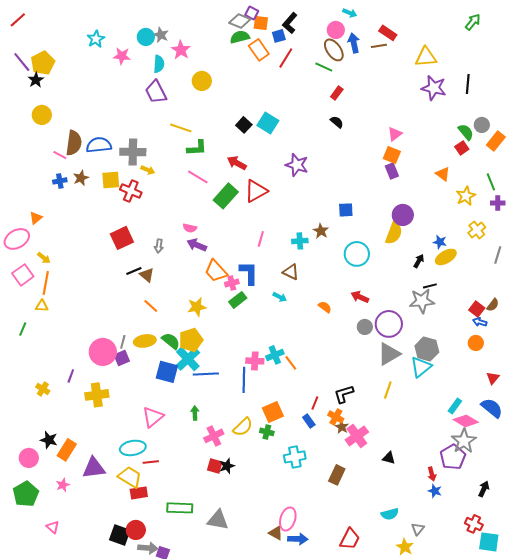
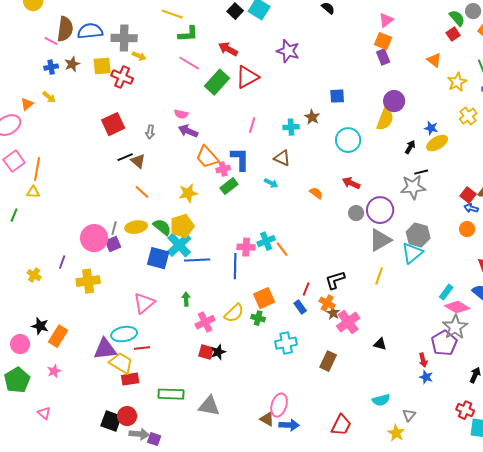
yellow arrow: (44, 258) -> (49, 97), moved
purple triangle: (94, 468) -> (105, 349), moved

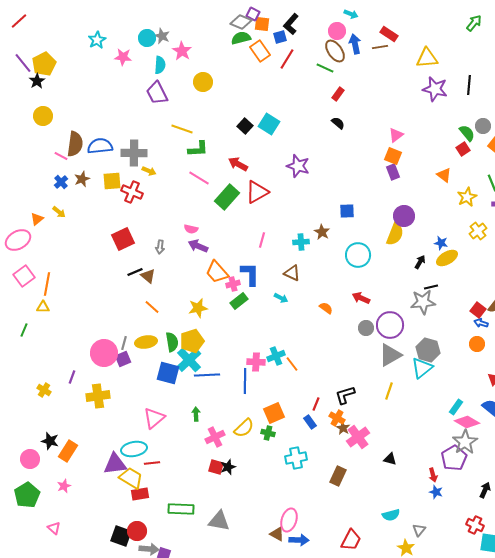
blue cross: (51, 67) -> (61, 182), turned -32
green semicircle: (162, 227) -> (172, 342), turned 42

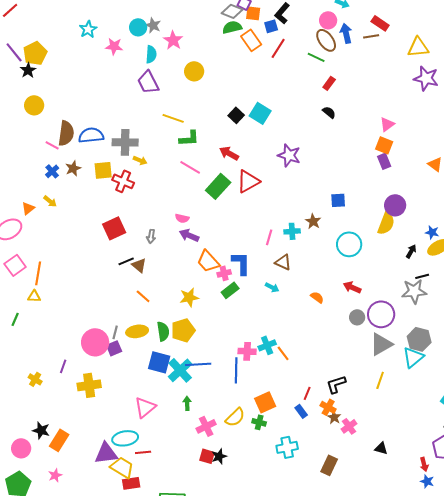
pink line: (262, 240) -> (269, 237), moved
cyan cross: (189, 360) -> (180, 370), moved
pink cross: (358, 437) -> (349, 426), size x0.7

